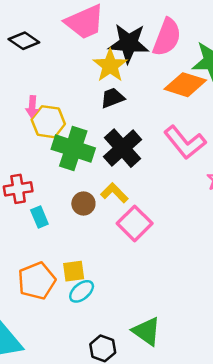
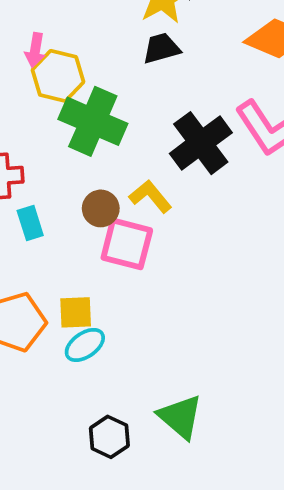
black cross: (123, 148) -> (201, 143), moved
pink square: (135, 223) -> (127, 244), moved, turned -36

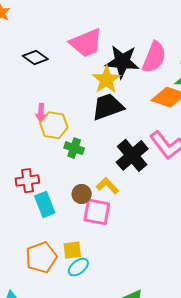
black trapezoid: (161, 48) -> (108, 107), size x1.6
green cross: (93, 121) -> (74, 148), size x0.6
cyan rectangle: (30, 223) -> (45, 204), size x1.4

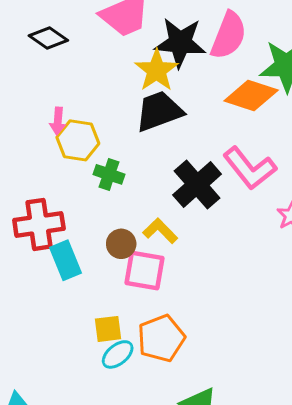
red cross: (27, 181) -> (39, 224), size x1.4
orange pentagon: (41, 257) -> (161, 338), moved

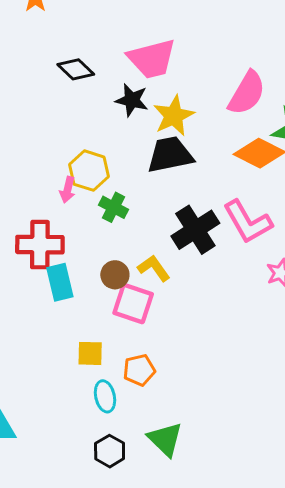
black star: (180, 43) -> (132, 100), moved, size x0.7
pink arrow: (58, 121) -> (67, 190), moved
orange pentagon: (161, 338) -> (139, 370), size x0.7
cyan ellipse: (118, 354) -> (105, 396), moved, turned -72

